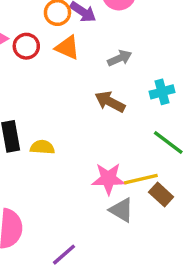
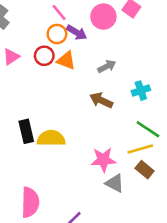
red circle: (26, 46) -> (44, 56), moved
yellow semicircle: (42, 147) -> (51, 138), size x1.5
yellow line: (141, 179) -> (140, 149), moved

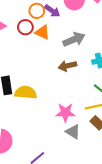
gray arrow: (107, 66) -> (74, 39), size x1.5
brown arrow: (101, 100) -> (67, 66), turned -42

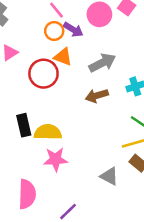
red circle: (25, 27) -> (43, 74), moved, size x1.5
pink star: (65, 113) -> (56, 159), moved

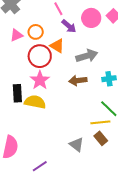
orange circle: (54, 31) -> (36, 32), moved
pink star: (56, 159) -> (40, 80), moved, turned 30

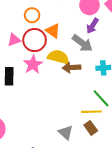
purple arrow: (69, 26) -> (92, 26), moved, turned 77
pink triangle: (16, 35) -> (14, 40), moved
gray arrow: (87, 56) -> (82, 43), turned 50
yellow semicircle: (35, 102) -> (58, 57), moved

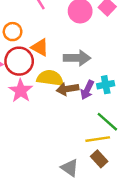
purple arrow: (92, 26) -> (87, 90), moved
gray arrow: (82, 43) -> (77, 58), turned -30

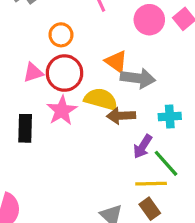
orange triangle: (40, 47) -> (116, 62), moved
purple arrow: (87, 90) -> (143, 146), moved

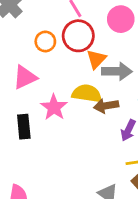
orange triangle: (116, 62) -> (96, 59), turned 45
pink triangle: (33, 73) -> (25, 77), size x1.4
red circle: (64, 73) -> (78, 36), moved

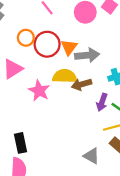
red circle: (78, 36) -> (47, 44), moved
black rectangle: (24, 127) -> (21, 143), moved

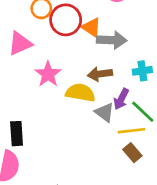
orange triangle: (69, 47) -> (91, 27), turned -42
yellow semicircle: (65, 76) -> (80, 93), moved
gray triangle: (91, 156) -> (105, 112), moved

